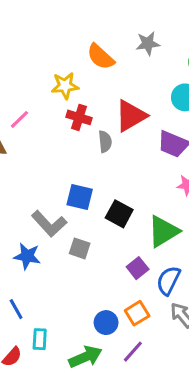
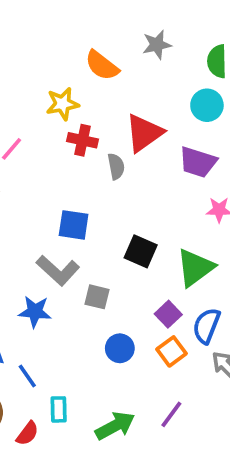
blue square: (80, 197) -> (74, 225), moved
orange square: (137, 313) -> (172, 351), moved
blue circle: (106, 323) -> (120, 348), moved

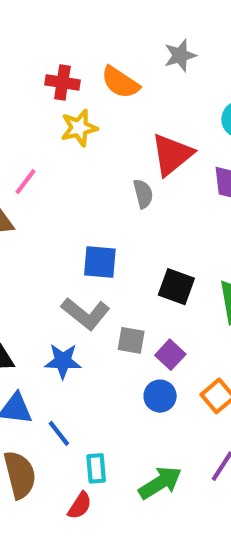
red cross: (82, 140) -> (62, 82), moved
purple square: (168, 314) -> (170, 355), moved
red semicircle: (27, 433) -> (80, 506), moved

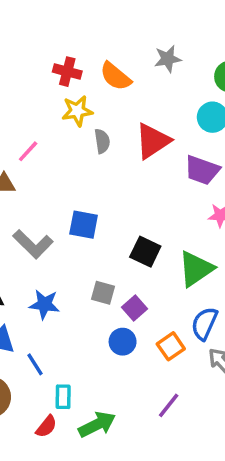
gray semicircle: (143, 194) -> (102, 141), moved
gray L-shape: (86, 314) -> (33, 244), moved
green arrow: (160, 483) -> (97, 424), moved

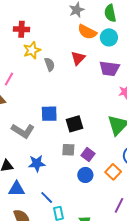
orange semicircle: (116, 76) -> (87, 32), moved
red triangle: (153, 141) -> (78, 58), size x0.7
black square: (145, 252) -> (74, 124), moved, turned -30
blue line: (35, 364) -> (47, 198), moved

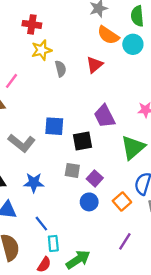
purple trapezoid: (109, 69) -> (105, 116), moved, turned 50

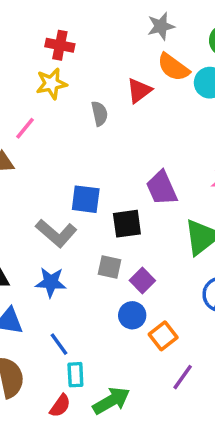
yellow star: (42, 50) -> (51, 84), moved
red triangle: (94, 65) -> (139, 90), moved
gray L-shape: (22, 143) -> (56, 233), moved
orange square: (122, 202) -> (163, 336), moved

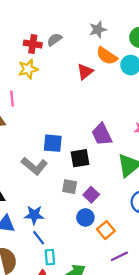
gray semicircle: (100, 114) -> (54, 40), moved, turned -112
pink line: (25, 128) -> (12, 99), turned -42
blue star: (51, 282) -> (34, 215), moved
purple line: (183, 377) -> (119, 256), turned 30

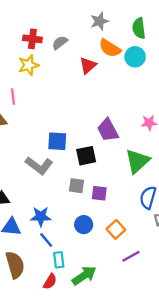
gray semicircle: (54, 40) -> (60, 43), moved
purple square: (91, 195) -> (99, 193), turned -35
blue circle: (85, 217) -> (84, 225), moved

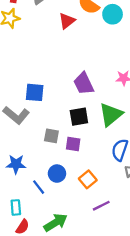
black square: (86, 156) -> (79, 117), moved
blue line: (46, 240) -> (39, 187), moved
cyan rectangle: (59, 260) -> (16, 207), moved

